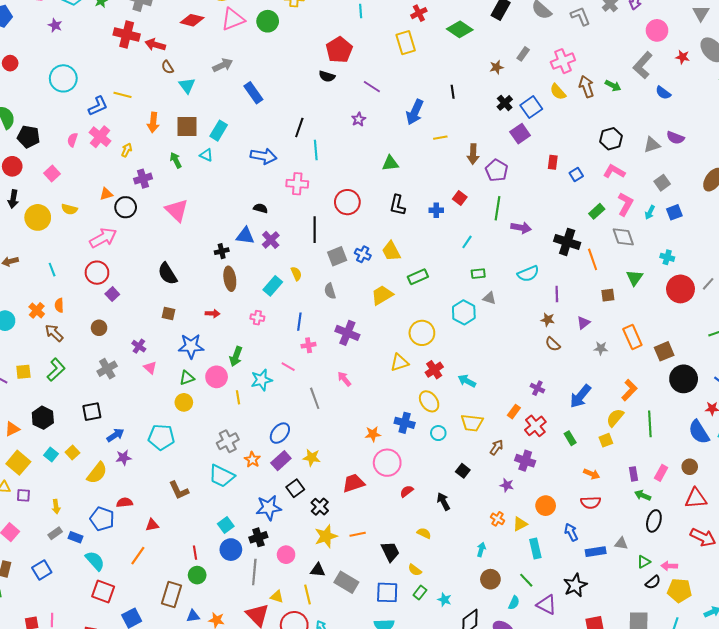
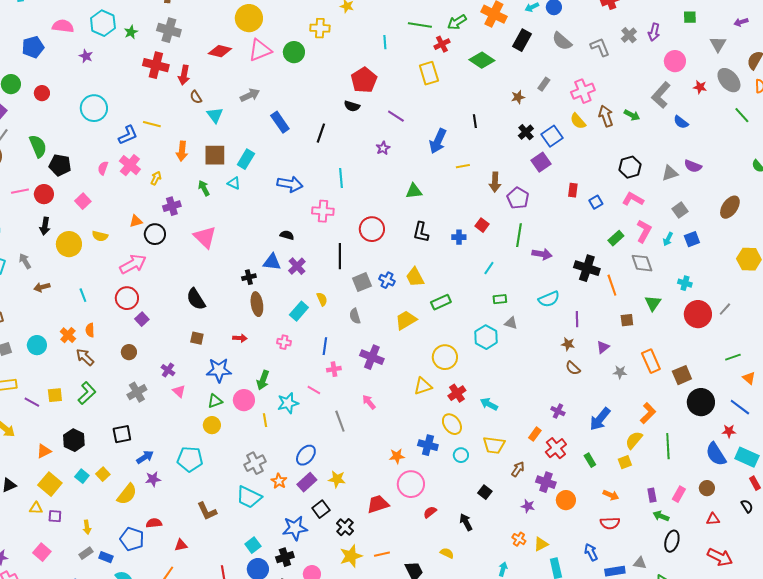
red arrow: (155, 45) -> (184, 75), turned -96
black line: (299, 128) -> (321, 133), moved
red triangle: (696, 498) -> (713, 519), size x0.6
orange circle: (546, 506) -> (566, 500), moved

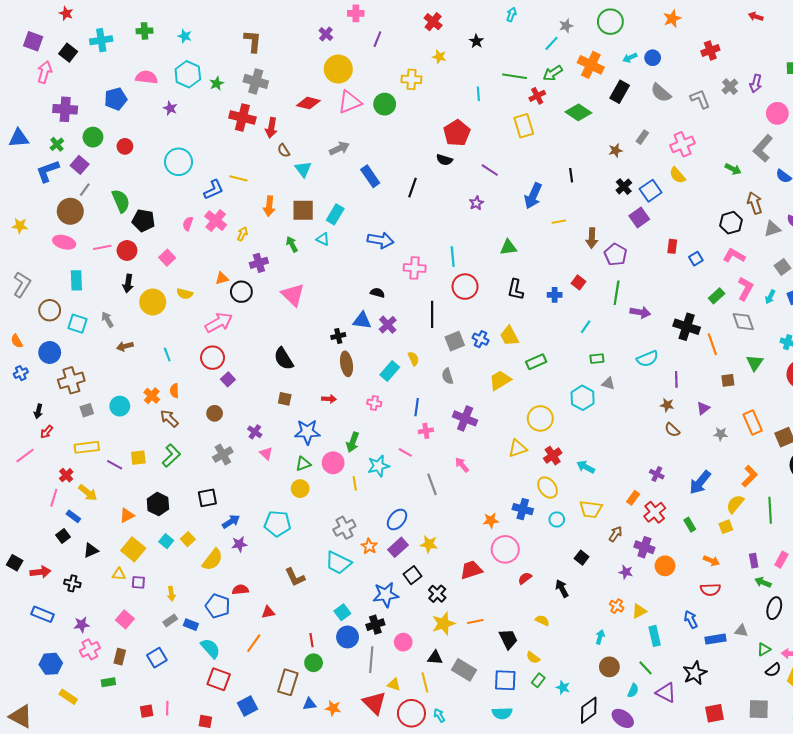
brown arrow: (606, 116) -> (755, 203), moved
cyan line: (341, 178) -> (453, 257), moved

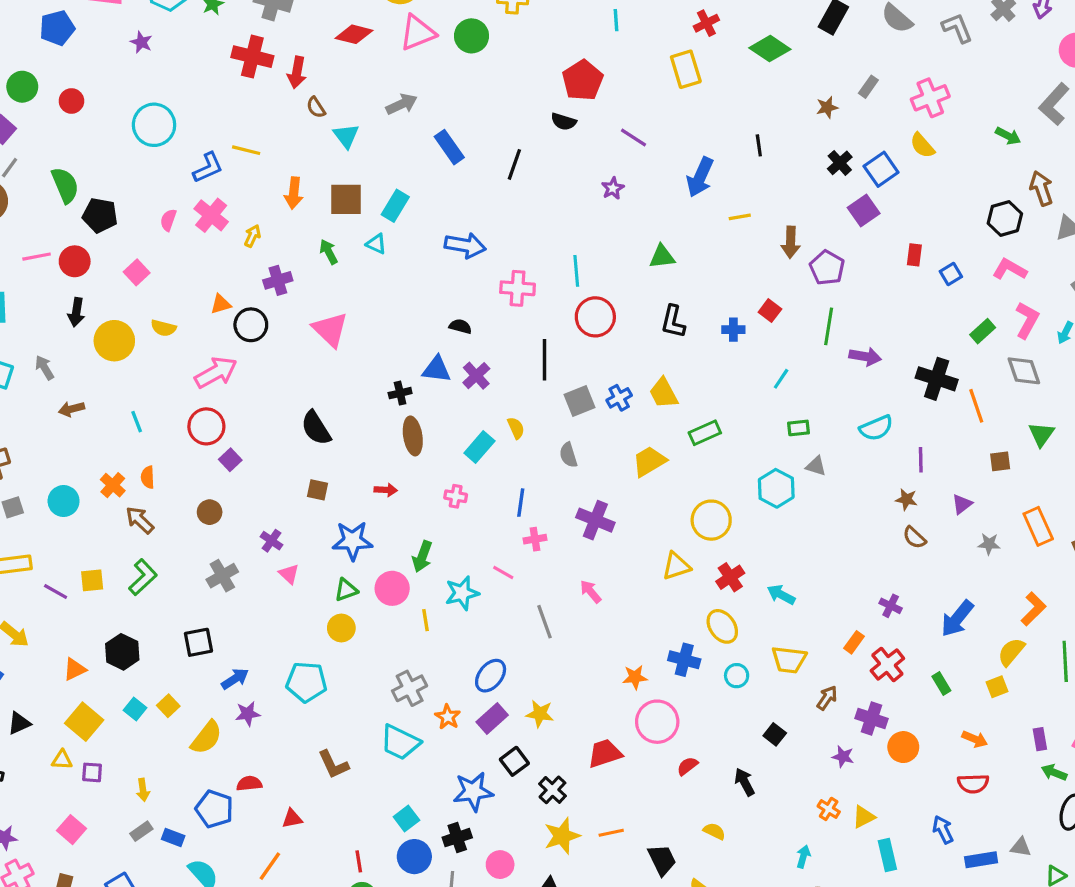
blue cross: (481, 339) -> (619, 398), turned 35

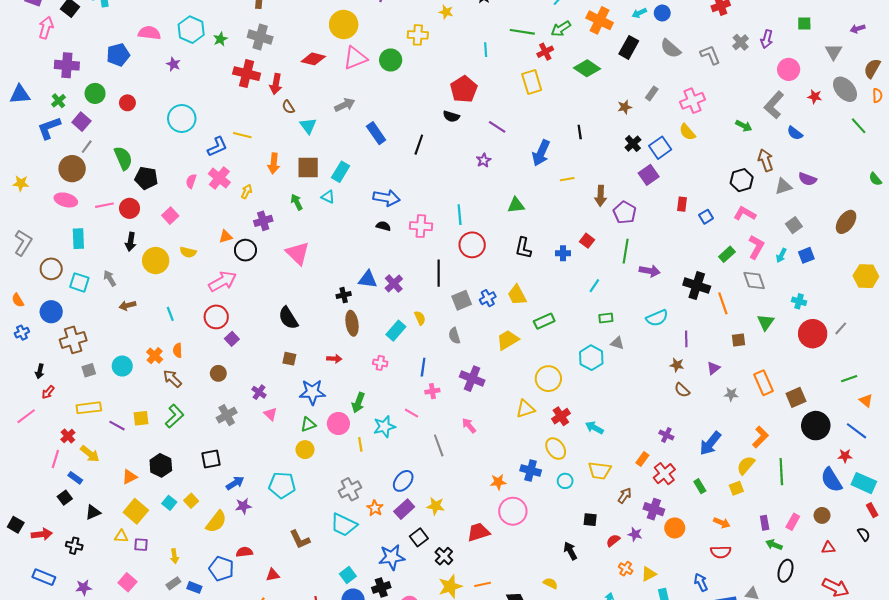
black semicircle: (460, 326) -> (383, 226), moved
black square: (775, 734) -> (590, 520), turned -32
red semicircle: (687, 766) -> (613, 540), moved

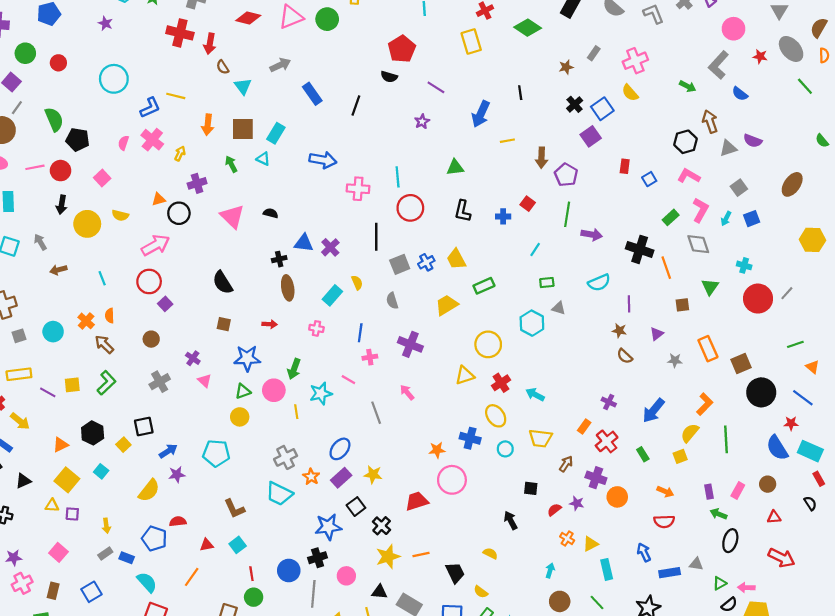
black semicircle: (383, 226) -> (271, 213), moved
yellow square: (191, 501) -> (123, 445), moved
cyan square: (348, 575) -> (238, 545), moved

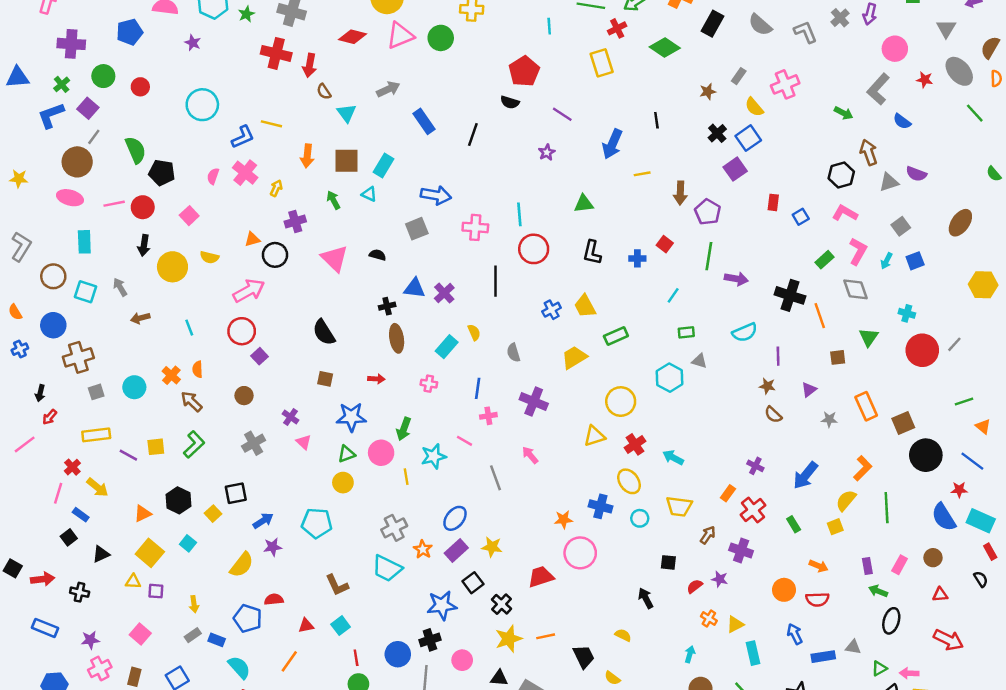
yellow semicircle: (630, 93) -> (754, 107), moved
gray square: (400, 264) -> (417, 229), moved
orange circle: (617, 497) -> (784, 590), moved

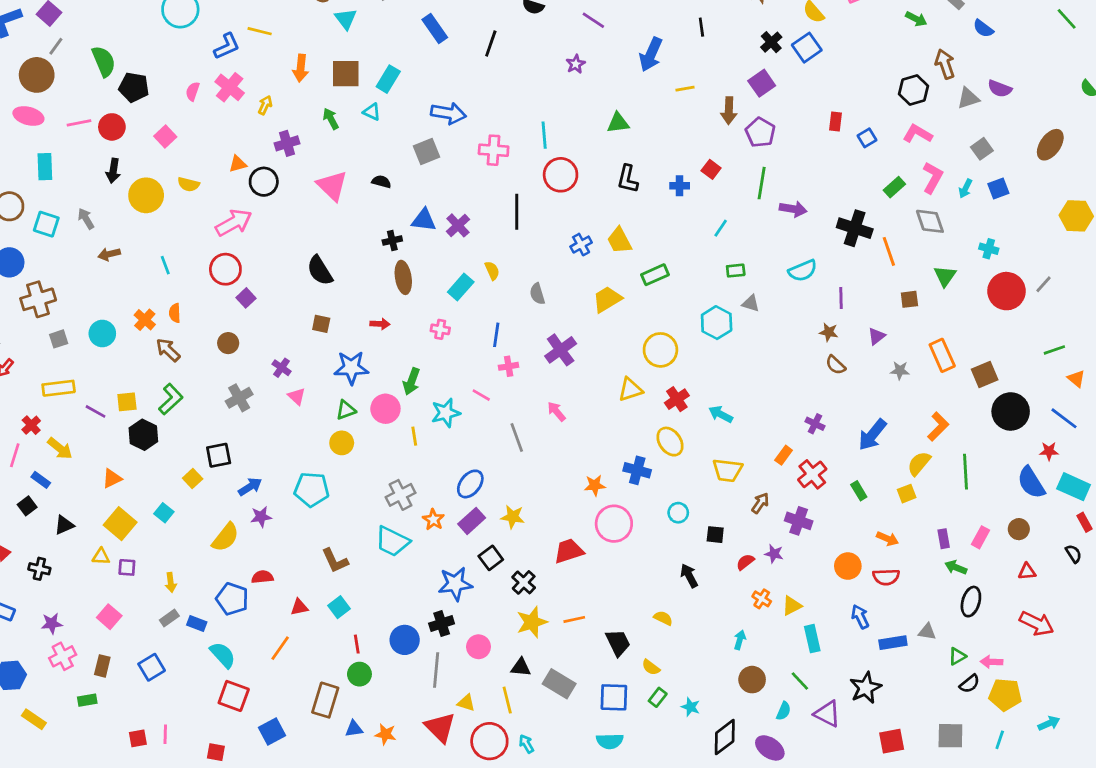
purple square: (735, 169) -> (762, 83), moved
purple cross: (534, 402) -> (561, 350), turned 32
black hexagon: (178, 500) -> (143, 435), moved
cyan circle: (640, 518) -> (678, 513), moved

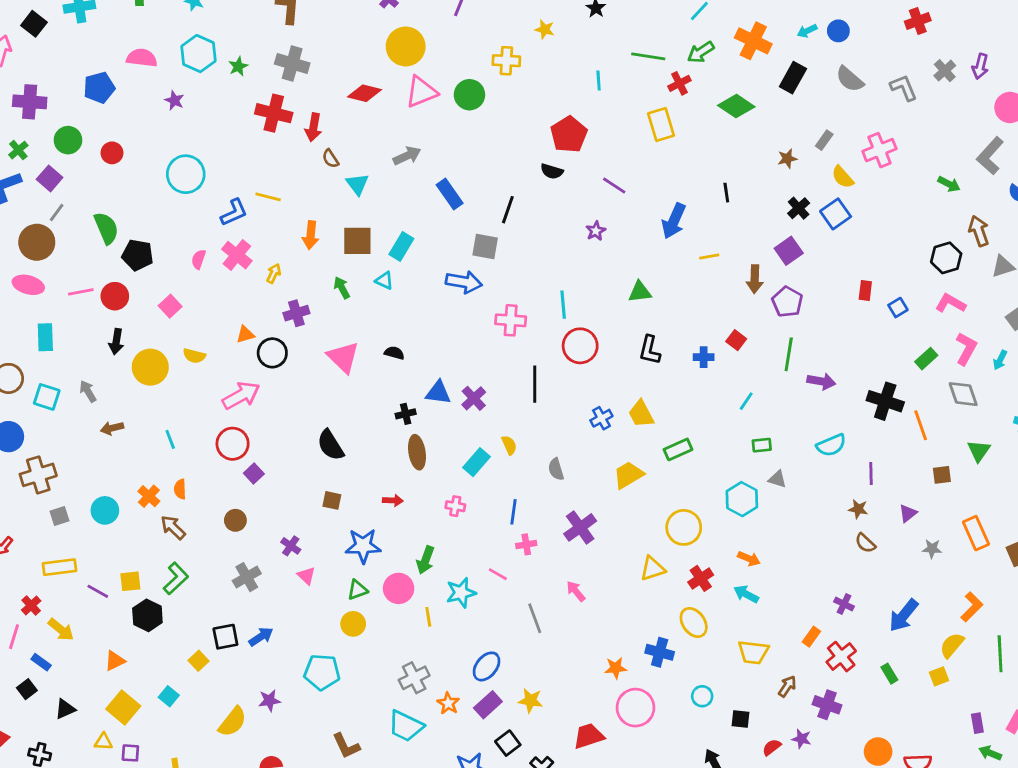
gray square: (427, 152) -> (485, 247), moved, turned 32
blue arrow: (250, 487) -> (261, 637), moved
orange arrow: (887, 539) -> (749, 559), moved

